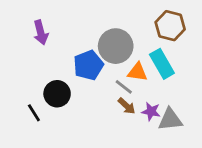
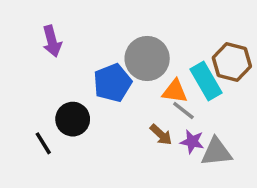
brown hexagon: (170, 26) -> (232, 62), moved
gray line: (124, 87) -> (183, 110), moved

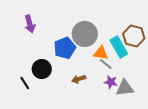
brown arrow: (161, 135) -> (79, 79), moved, turned 120

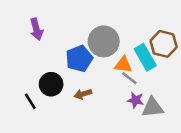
brown arrow: (79, 79) -> (83, 94), moved

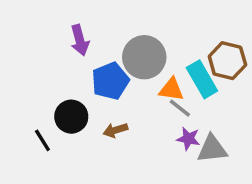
purple arrow: (36, 29) -> (80, 40), moved

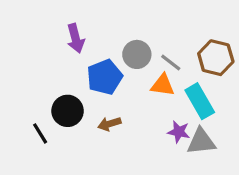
gray circle: (144, 57) -> (137, 54), size x0.7
cyan rectangle: (202, 79) -> (200, 101), moved
gray line: (180, 108) -> (171, 63), moved

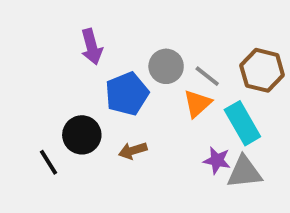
orange triangle: (163, 85) -> (197, 104), turned -50

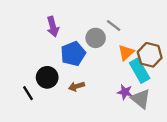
brown hexagon: (262, 70) -> (150, 55), moved
gray line: (207, 76) -> (114, 26), moved
orange triangle: (197, 104) -> (126, 53), moved
gray triangle: (244, 172) -> (141, 99), turned 45

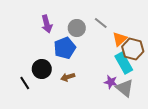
gray circle: (96, 38) -> (77, 28), moved
orange triangle: (126, 53) -> (120, 39), moved

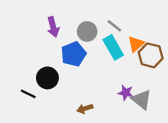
cyan rectangle: (124, 63) -> (113, 47), moved
brown arrow: (68, 77) -> (85, 109), moved
black line: (25, 83) -> (28, 94), turned -32

